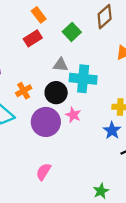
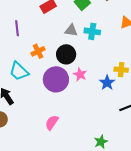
cyan cross: (83, 79) -> (92, 31), moved, size x0.7
blue star: (112, 131) -> (107, 83), moved

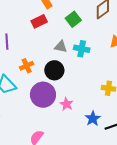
pink star: (80, 74) -> (67, 104), moved
blue star: (107, 83) -> (93, 119), moved

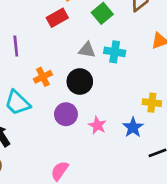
purple circle: (43, 95) -> (66, 114), size x0.7
blue star: (93, 119) -> (133, 127), moved

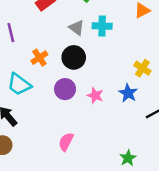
gray triangle: (87, 50) -> (77, 28), turned 35
yellow cross: (152, 103) -> (142, 68), turned 35

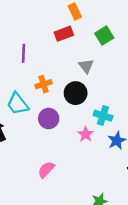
cyan cross: (102, 26) -> (103, 116), moved
purple circle: (65, 89) -> (49, 119), moved

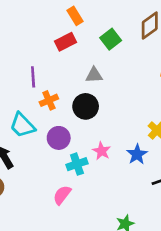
purple line: (23, 53) -> (33, 77), moved
gray triangle: (86, 66) -> (94, 75), turned -49
cyan cross: (103, 116) -> (77, 164), moved, turned -30

